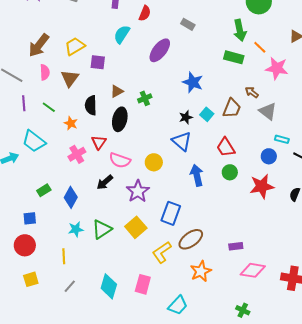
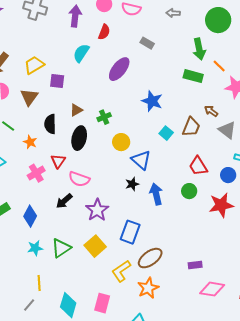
black star: (186, 117) -> (132, 184), moved
red trapezoid: (226, 147) -> (198, 166), moved
yellow circle: (154, 162) -> (121, 142), moved
yellow line: (64, 256) -> (39, 283), moved
orange star: (201, 271) -> (148, 288), moved

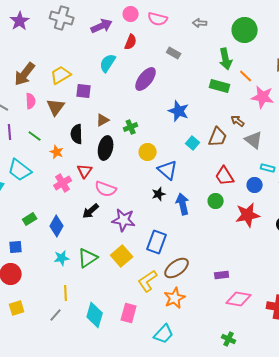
purple arrow: (75, 16) -> (102, 26), turned 60
purple star: (97, 210) -> (124, 220), turned -30

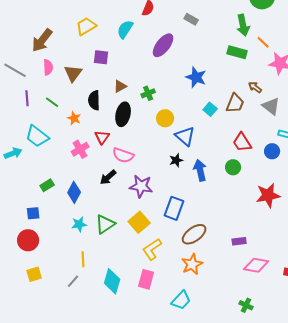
yellow trapezoid: (61, 75) -> (86, 26), moved
red star: (248, 215) -> (268, 195), moved
yellow L-shape: (148, 281) -> (152, 249), moved

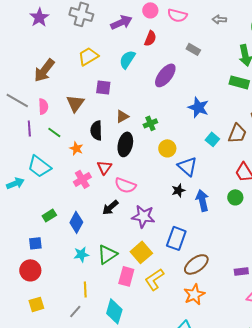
pink semicircle: (48, 67) -> (43, 106), moved
pink rectangle: (146, 279) -> (126, 276), moved

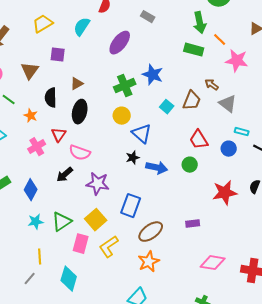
green cross: (150, 123) -> (125, 86), moved, size x1.5
blue arrow: (202, 200) -> (157, 168), turned 115
purple rectangle: (241, 271) -> (193, 224), moved

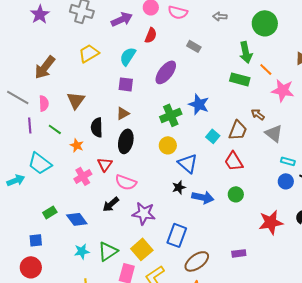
purple square: (58, 55) -> (126, 84), moved
red trapezoid: (199, 140) -> (234, 161), moved
blue circle: (229, 149) -> (286, 181), moved
blue diamond: (31, 190) -> (77, 219), turned -65

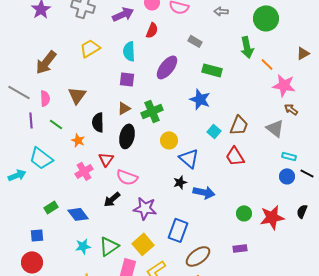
cyan semicircle: (128, 56) -> (129, 51), turned -36
green rectangle: (240, 79) -> (212, 70), moved
brown arrow: (258, 114) -> (291, 109), moved
green cross: (171, 115) -> (152, 111), moved
green circle: (236, 194) -> (244, 213), moved

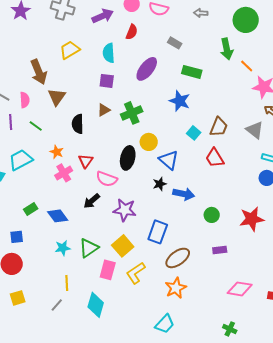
brown arrow: (46, 62) -> (39, 72), moved, turned -60
black ellipse: (127, 136) -> (128, 158), moved
orange star: (78, 140) -> (57, 152), moved
cyan trapezoid: (41, 158) -> (21, 160), turned 115
green circle: (244, 213) -> (212, 215), moved

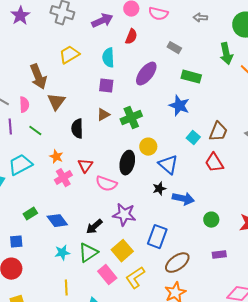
black arrow: (92, 201) -> (94, 227), moved
pink rectangle: (108, 270) -> (107, 275), turned -54

